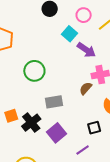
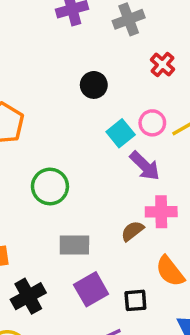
pink circle: (84, 15) -> (152, 123), moved
black cross: (31, 123) -> (28, 296), moved
purple square: (56, 133) -> (91, 289), moved

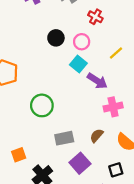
pink circle: (152, 123) -> (82, 42), moved
brown semicircle: (132, 231) -> (97, 136), moved
black square: (135, 300) -> (116, 170), moved

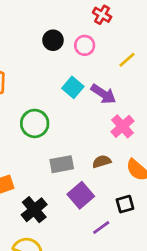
cyan square: (78, 64) -> (73, 87), moved
pink cross: (113, 107) -> (123, 126), turned -30
brown semicircle: (97, 136) -> (102, 161), turned 32

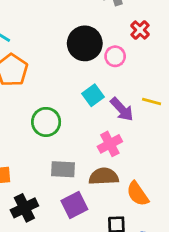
black circle: (53, 40) -> (85, 43), size x1.6
yellow line: (127, 60) -> (152, 102), moved, turned 42
pink cross: (123, 126) -> (110, 144), moved
brown semicircle: (102, 161) -> (104, 176), size x1.5

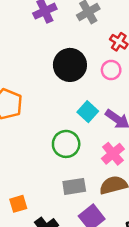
pink circle: (115, 56) -> (111, 70), moved
green circle: (46, 122) -> (66, 144), moved

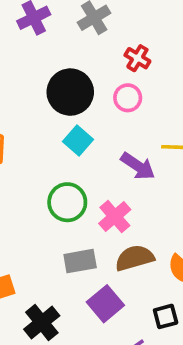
cyan square: (88, 112) -> (78, 140), moved
pink cross: (113, 154) -> (115, 217), moved

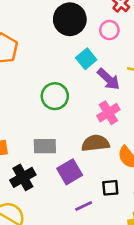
cyan square: (78, 140) -> (86, 59), moved
pink cross: (115, 217) -> (108, 113), moved
gray rectangle: (80, 261) -> (45, 146), moved

